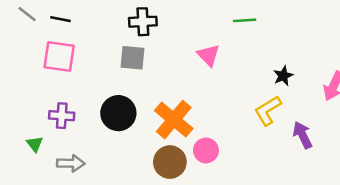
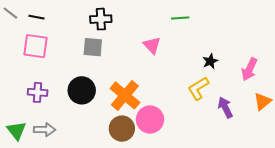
green triangle: (35, 144) -> (16, 131), moved, size x1.5
pink circle: (206, 150) -> (150, 120), size x1.4

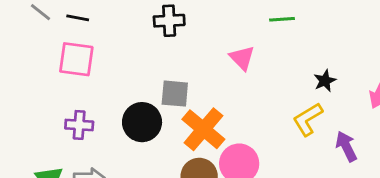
gray square: (93, 47) -> (175, 94), moved

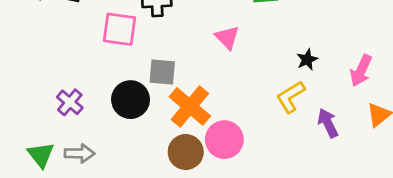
pink square: (76, 59) -> (119, 29), moved
purple cross: (79, 125) -> (70, 102), turned 36

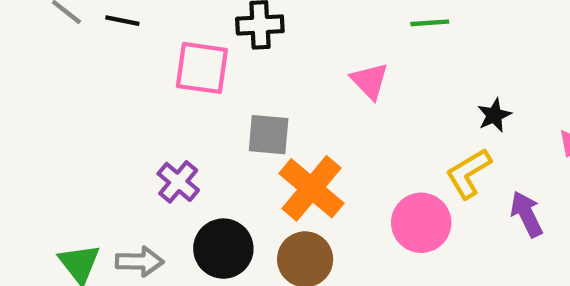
black circle: (131, 100) -> (223, 249), moved
purple cross: (70, 102) -> (178, 182), moved
pink circle: (224, 140) -> (421, 223), moved

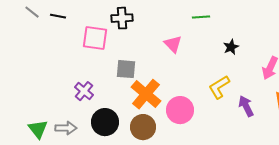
black star: (494, 115) -> (231, 47), moved
pink circle: (421, 223) -> (180, 110), moved

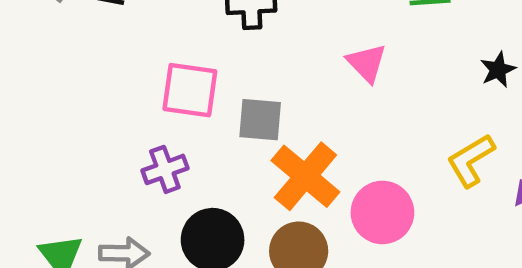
pink square: (95, 38) -> (190, 90), moved
purple cross: (84, 91) -> (165, 169), turned 30

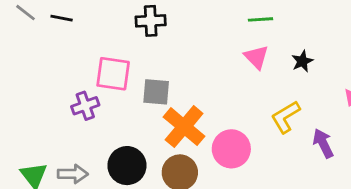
pink triangle: (367, 63) -> (256, 57), moved
purple cross: (165, 169) -> (85, 106), moved

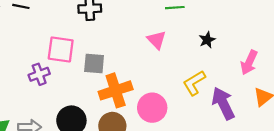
pink triangle: (256, 57) -> (156, 40), moved
orange cross: (184, 127) -> (116, 90), turned 32
purple arrow: (323, 143) -> (223, 103), size x1.4

